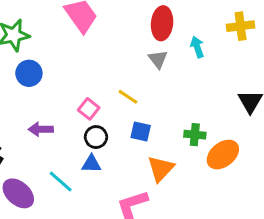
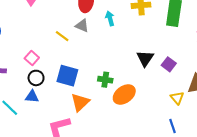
gray triangle: (158, 59) -> (82, 26), turned -32
yellow line: (128, 97) -> (62, 36), moved
blue square: (141, 131) -> (67, 76), size x1.5

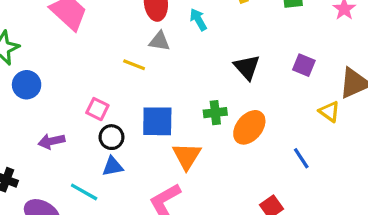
black triangle: (145, 58) -> (247, 67), moved
blue line: (173, 126) -> (301, 158), moved

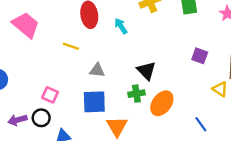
gray triangle: (160, 41) -> (97, 70), moved
yellow line: (134, 65) -> (71, 46), moved
black triangle: (247, 67) -> (146, 71), moved
black circle: (111, 137) -> (41, 118), moved

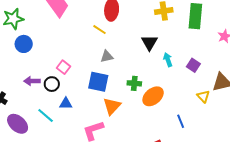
cyan arrow: (121, 26) -> (168, 60), moved
yellow line: (71, 46) -> (100, 30), moved
gray triangle: (97, 70) -> (107, 56), turned -32
black triangle: (146, 71) -> (149, 43), moved

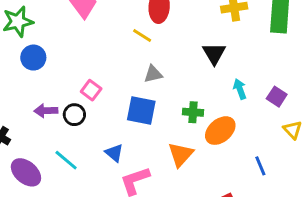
cyan arrow: (168, 60) -> (240, 89), moved
purple square: (193, 65) -> (277, 97), moved
blue triangle: (66, 104) -> (114, 153), moved, turned 40
orange triangle: (112, 106) -> (181, 154), moved

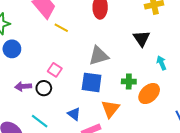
yellow line: (142, 35) -> (61, 28), moved
gray triangle: (153, 74) -> (99, 56), size x1.5
orange triangle: (181, 154) -> (110, 109), moved

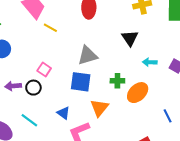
cyan arrow: (161, 63) -> (150, 62), turned -64

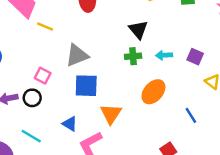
gray triangle: (87, 55) -> (77, 55), moved
green cross: (117, 81) -> (133, 56), moved

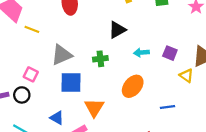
black triangle: (138, 30) -> (117, 30), turned 42
green cross: (133, 56) -> (100, 59), moved
blue line: (191, 115) -> (168, 107), turned -64

